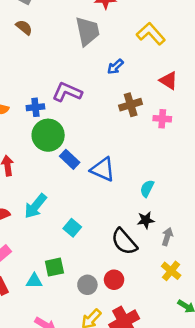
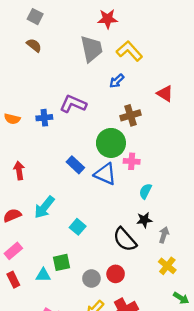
yellow L-shape: (151, 34) -> (129, 51), moved
pink cross: (162, 119) -> (132, 161), moved
green circle: (48, 135) -> (111, 143), moved

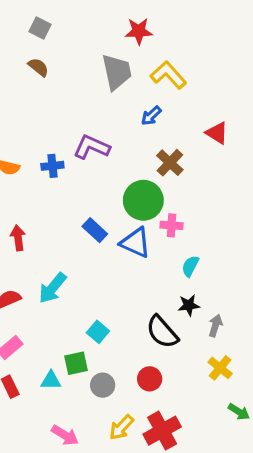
brown cross: (130, 115) -> (170, 163), turned -30
cyan square: (78, 227) -> (98, 332), moved
gray circle: (91, 279) -> (103, 385), moved

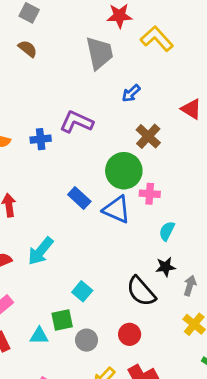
yellow L-shape: (168, 75) -> (157, 39), moved

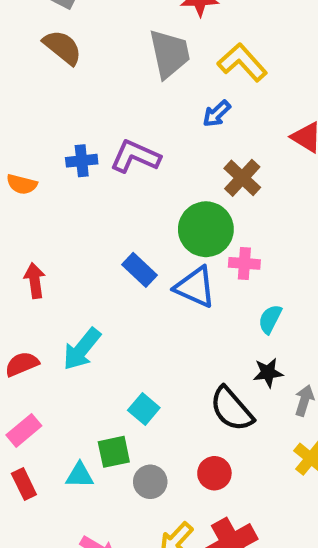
yellow L-shape: (157, 39) -> (242, 62), moved
brown semicircle: (28, 49) -> (62, 47), size x1.4
blue cross: (41, 139) -> (82, 161), moved

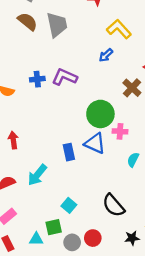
gray trapezoid: (169, 54) -> (57, 25), moved
brown cross: (242, 178) -> (132, 88), moved
blue rectangle: (140, 270) -> (69, 152), moved, turned 35
black star: (268, 373) -> (132, 238), moved
red circle: (214, 473) -> (93, 238), moved

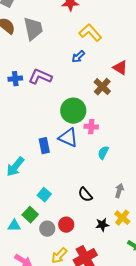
black semicircle: (113, 205) -> (85, 195), size x0.7
green square: (54, 227) -> (30, 215), turned -35

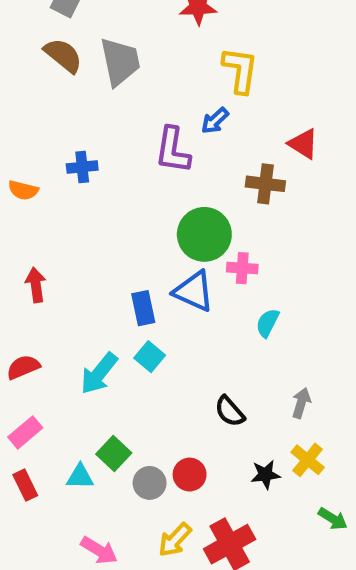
yellow L-shape: (90, 33) -> (240, 70), turned 50
purple L-shape: (40, 77) -> (173, 150), moved, turned -105
brown cross: (102, 87) -> (265, 184), turned -36
cyan arrow: (15, 167) -> (99, 373), moved
cyan square: (44, 195) -> (150, 357), moved

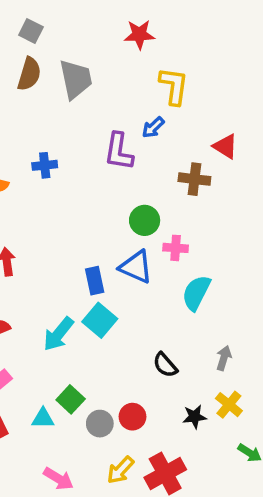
brown semicircle: (63, 55) -> (29, 74), turned 68
green circle: (204, 234) -> (145, 220), size x0.7
cyan semicircle: (268, 323) -> (196, 293), size x1.5
cyan square: (150, 357) -> (100, 320), size x1.4

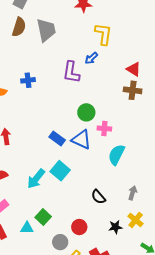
brown cross: (194, 179) -> (133, 90), moved
blue rectangle: (95, 281) -> (57, 139), moved, turned -42
gray circle: (100, 424) -> (60, 242), moved

